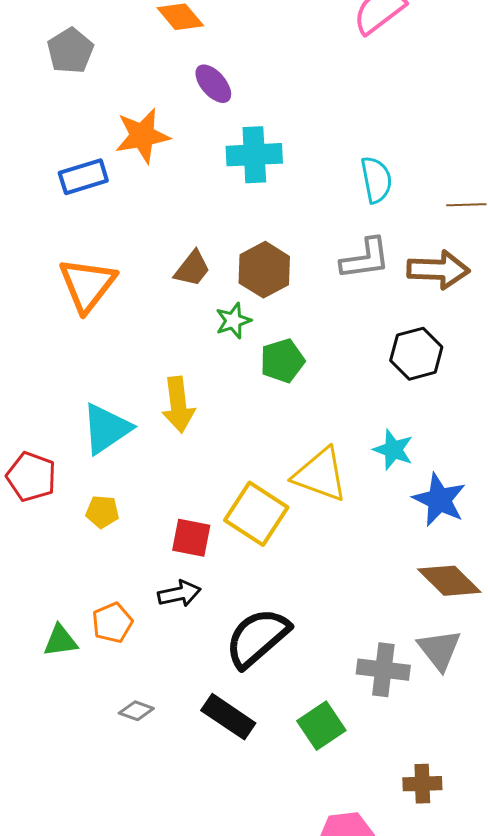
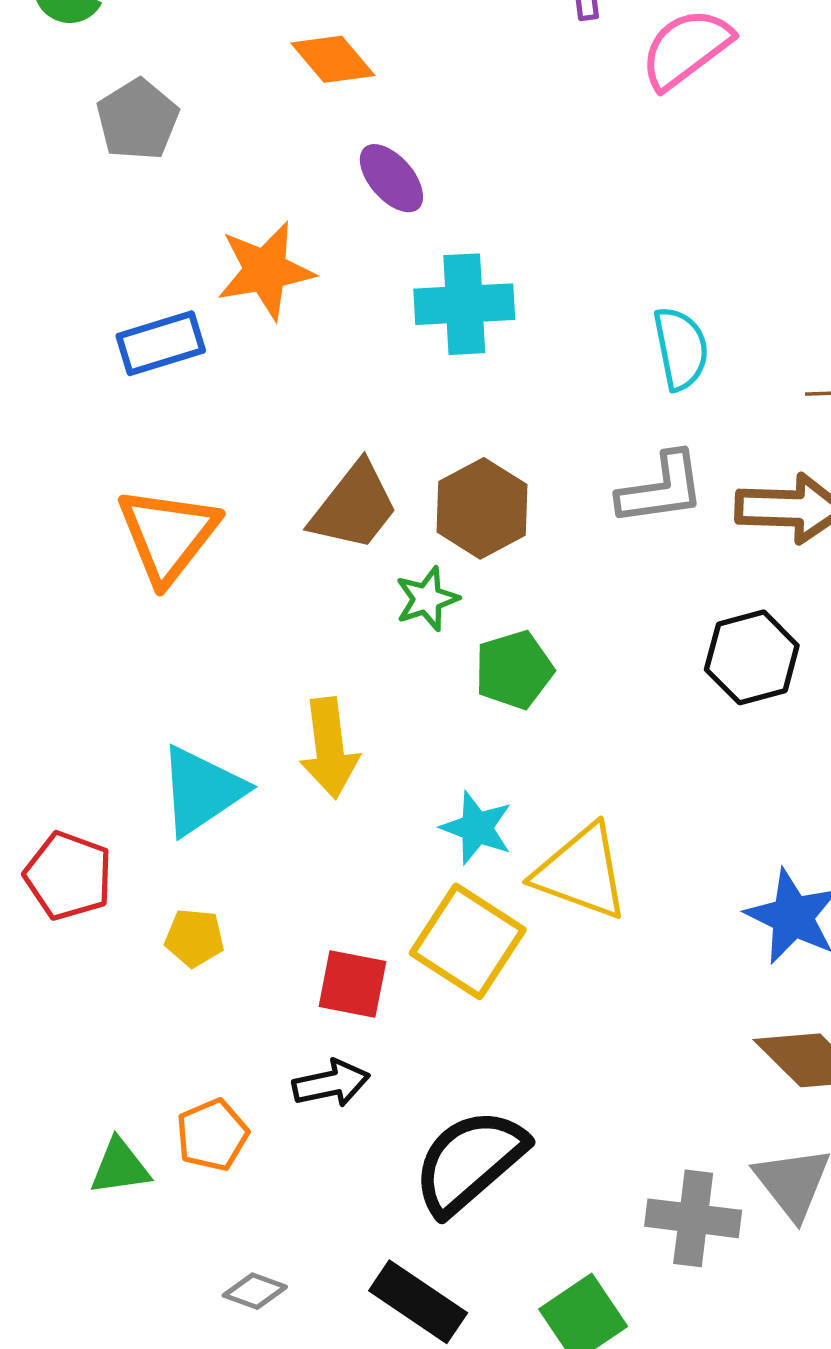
brown trapezoid: (192, 269) -> (354, 507), size x1.4
cyan star: (393, 450) -> (477, 828), moved

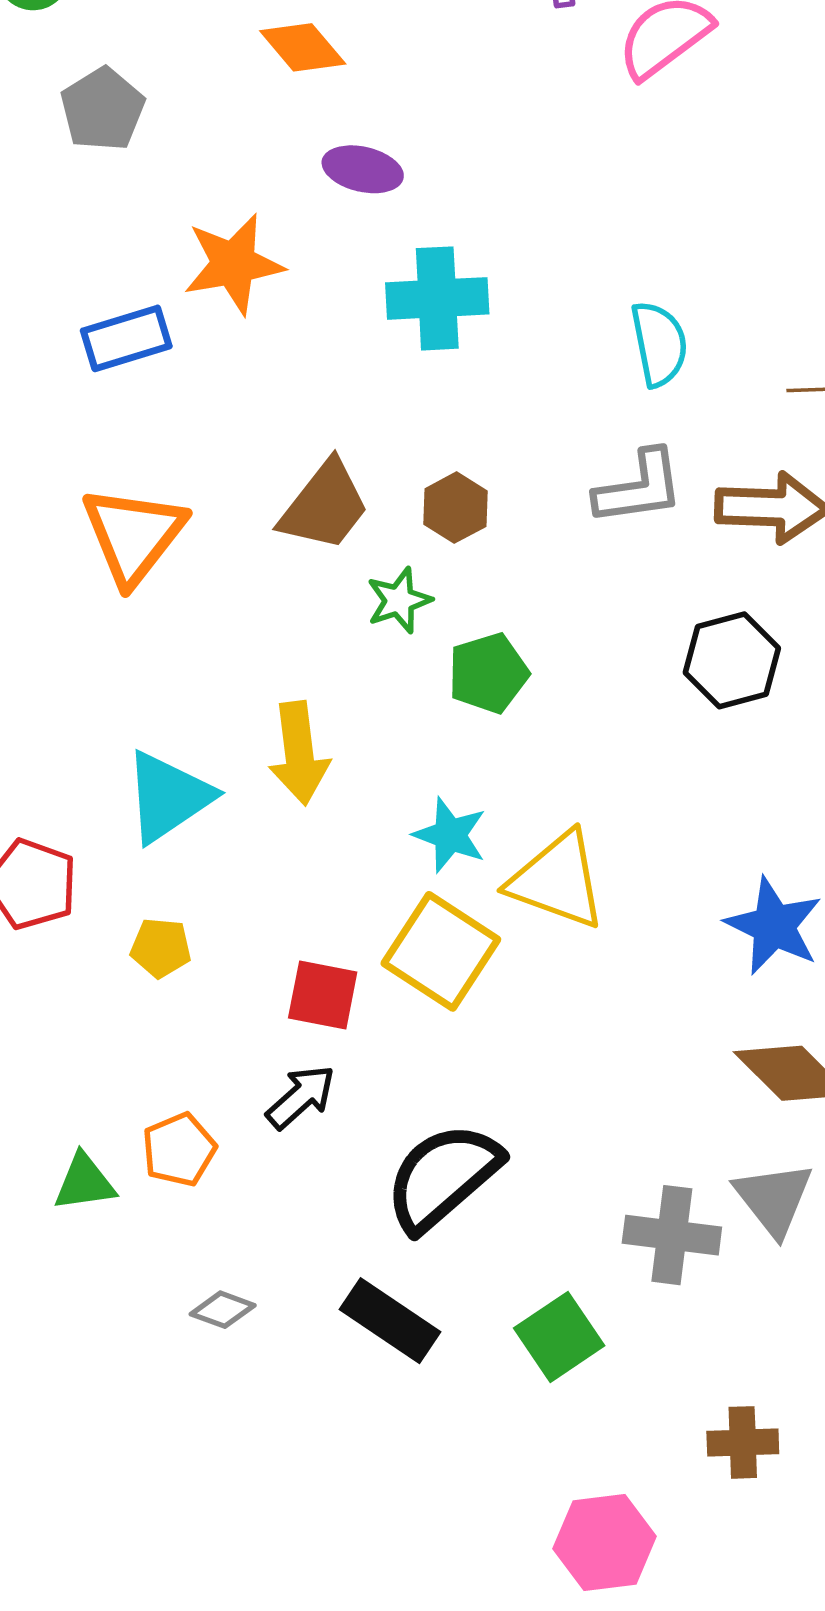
purple ellipse: (391, 178) -> (363, 169), turned -36
brown hexagon: (482, 508) -> (455, 508), size x0.7
black arrow: (331, 1083) -> (301, 1097), turned -30

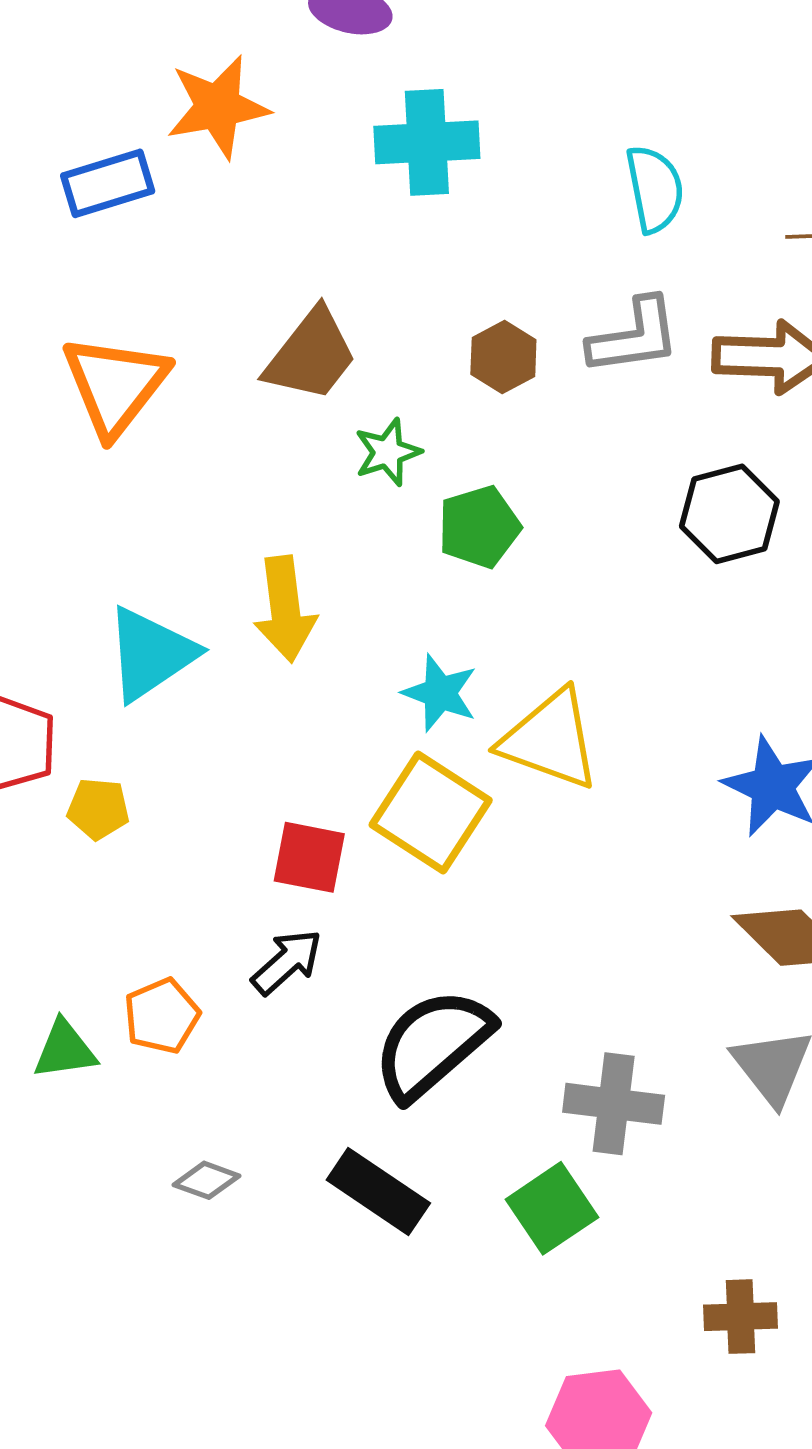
brown hexagon: (455, 508) -> (503, 357), moved
yellow pentagon: (161, 948) -> (98, 809), moved
gray cross: (672, 1235) -> (614, 1104), moved

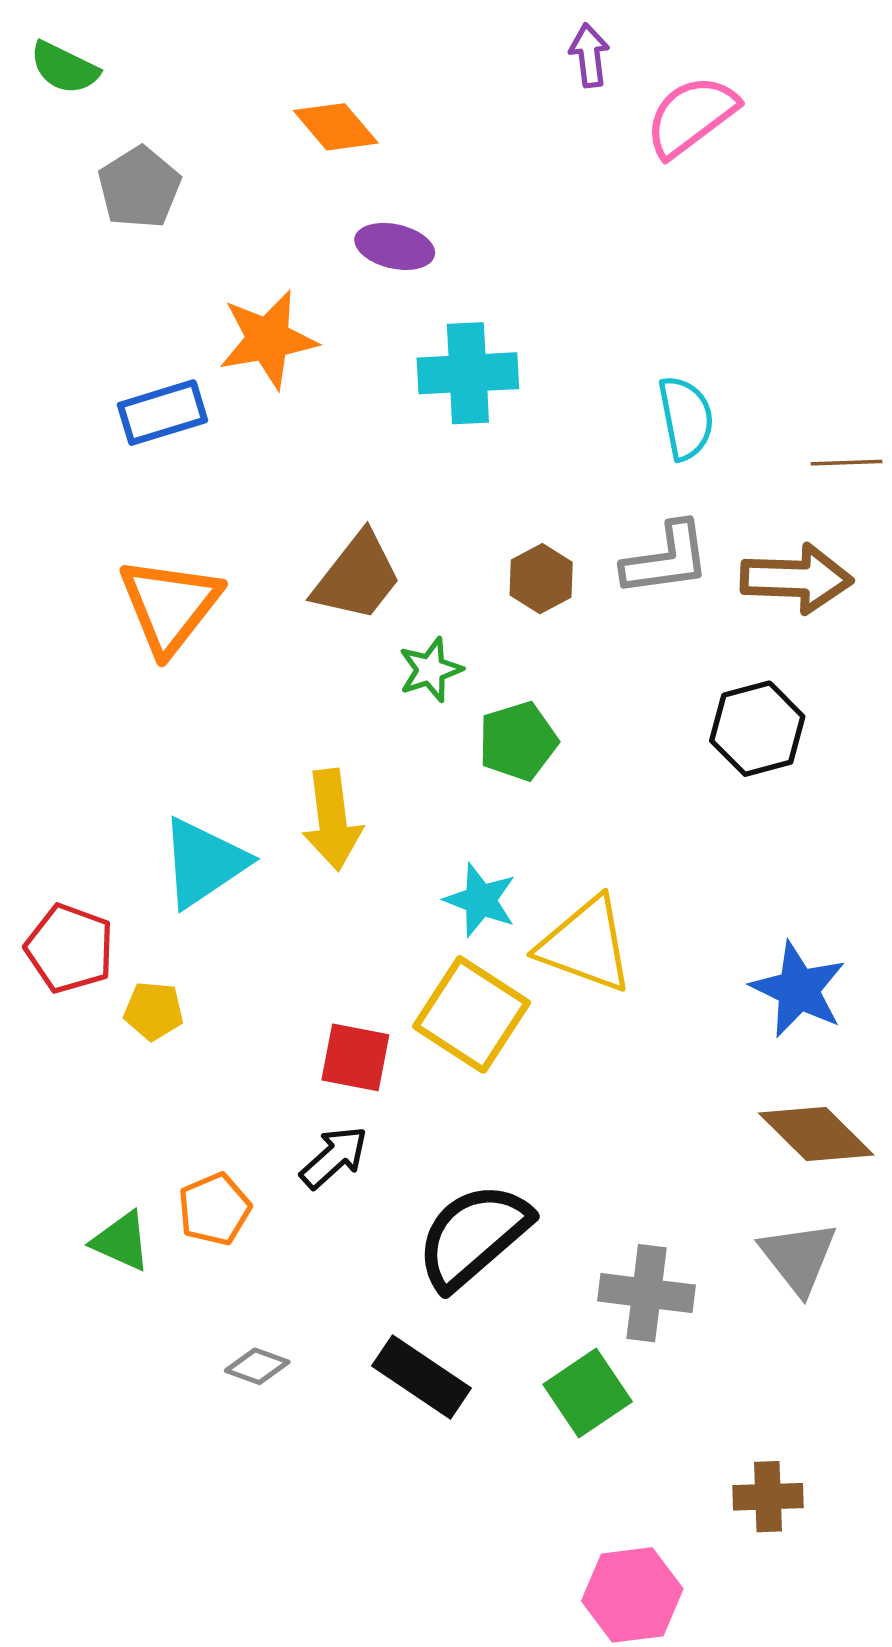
green triangle: (65, 1050) -> (121, 1241), turned 32

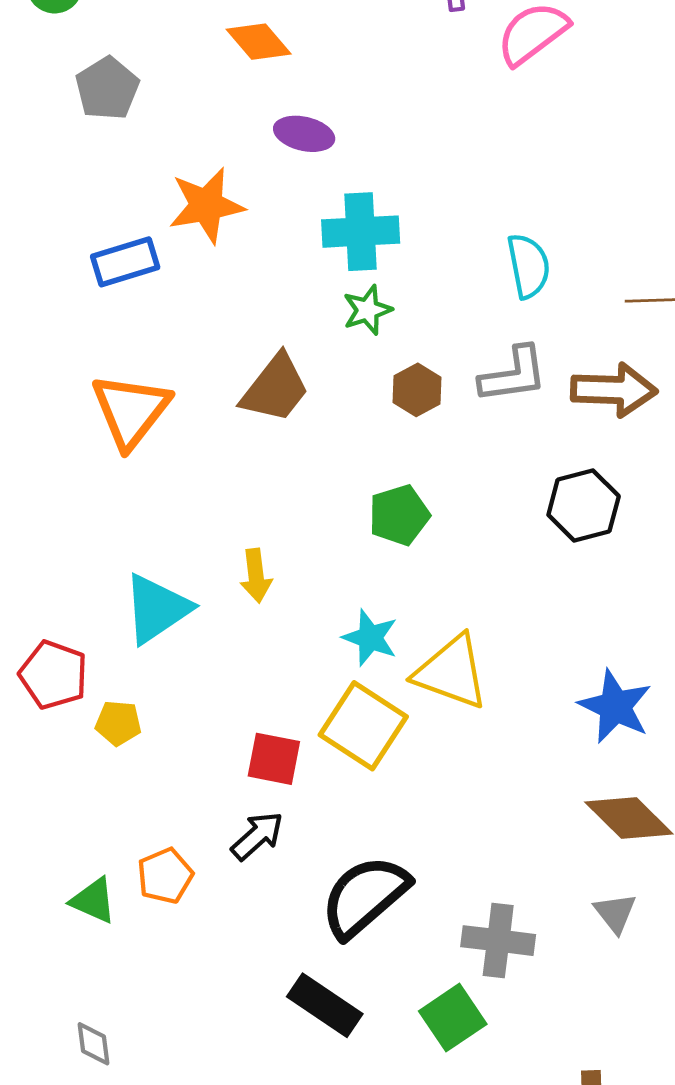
green star: (430, 670) -> (367, 310), moved
yellow arrow: (332, 820) -> (256, 576), size x0.7
gray triangle: (798, 1257) -> (615, 913), size x0.7
gray diamond: (257, 1366) -> (93, 1044), moved, turned 63

